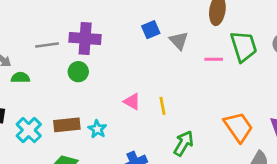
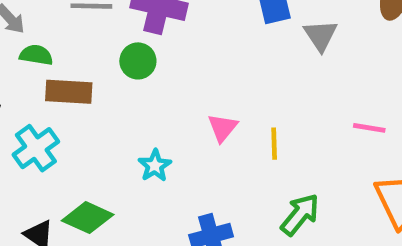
pink line: (214, 59) -> (369, 128), moved
pink triangle: (132, 102) -> (223, 128), turned 30
brown rectangle: (67, 125) -> (69, 92), moved

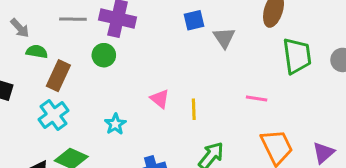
brown rectangle: (69, 92) -> (58, 76), turned -68
pink triangle: (223, 128) -> (160, 99), turned -30
cyan cross: (36, 148) -> (54, 115), moved

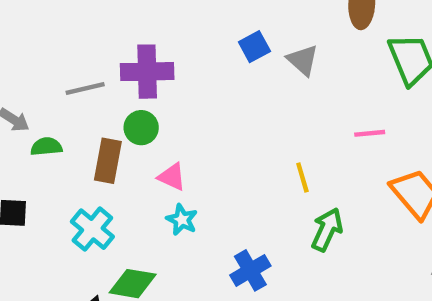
brown rectangle: (58, 76) -> (108, 161), moved
pink triangle: (160, 99) -> (172, 177), moved
yellow line: (194, 109) -> (302, 177), moved

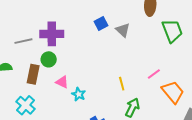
pink line: (370, 133) -> (154, 74), moved, turned -32
cyan star: (182, 220) -> (79, 94), moved

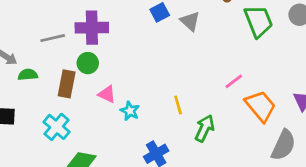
yellow line: (122, 84) -> (178, 105), moved

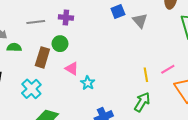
purple cross: (92, 28) -> (66, 17), size x0.6
yellow line: (178, 105) -> (146, 75), moved

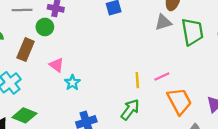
gray triangle: (140, 21) -> (163, 22), moved, turned 49
green circle: (60, 44) -> (45, 27), moved

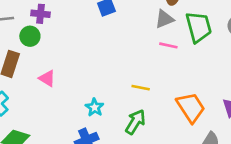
pink line: (162, 77) -> (168, 45), moved, turned 42
yellow line: (137, 80) -> (141, 88), turned -70
cyan star: (72, 83) -> (95, 107), moved

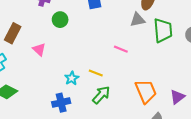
green circle: (30, 36) -> (60, 20), moved
pink line: (168, 45) -> (121, 49), moved
yellow line: (141, 88) -> (96, 73), moved

